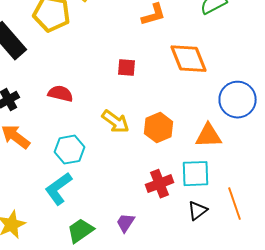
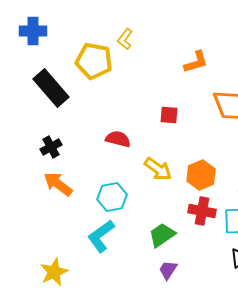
red semicircle: (61, 94) -> (118, 139), moved
red cross: (160, 184) -> (202, 211), moved, turned 32
green trapezoid: (81, 231) -> (162, 235), moved

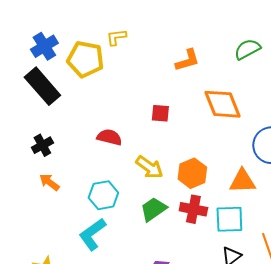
blue cross: (33, 31) -> (44, 46), moved, turned -32
yellow L-shape: (125, 39) -> (116, 37), turned 45
orange arrow: (58, 184) -> (49, 182), size x0.7
green trapezoid: (162, 235) -> (153, 209), moved

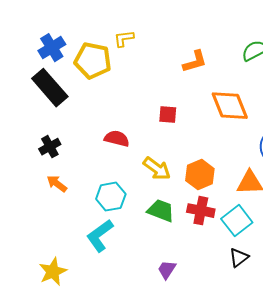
green trapezoid: (153, 209) -> (161, 211), turned 56
cyan square: (229, 219) -> (237, 221), turned -36

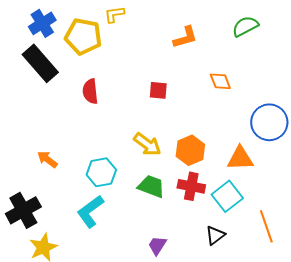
orange diamond: (230, 106) -> (220, 81), size x0.6
red semicircle: (117, 139) -> (90, 91), moved, turned -110
black cross: (50, 147) -> (23, 210), moved, size x1.6
black triangle: (239, 258) -> (215, 235), moved

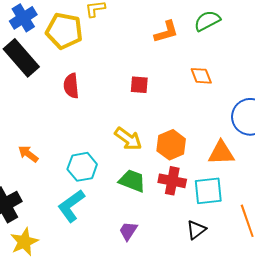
green semicircle: (245, 26) -> (207, 21), moved
cyan square: (227, 196) -> (208, 191), turned 32
purple trapezoid: (157, 245) -> (128, 231), moved

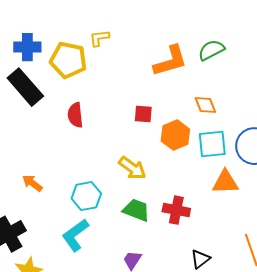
blue cross: (23, 18) -> (27, 47), turned 32
orange L-shape: (166, 32) -> (170, 61), size x1.4
orange hexagon: (171, 145) -> (175, 135), moved
cyan square: (208, 191) -> (212, 144), moved

